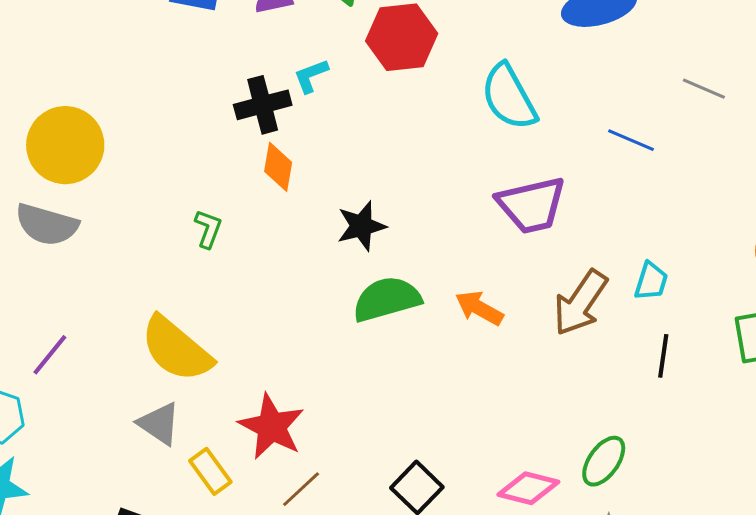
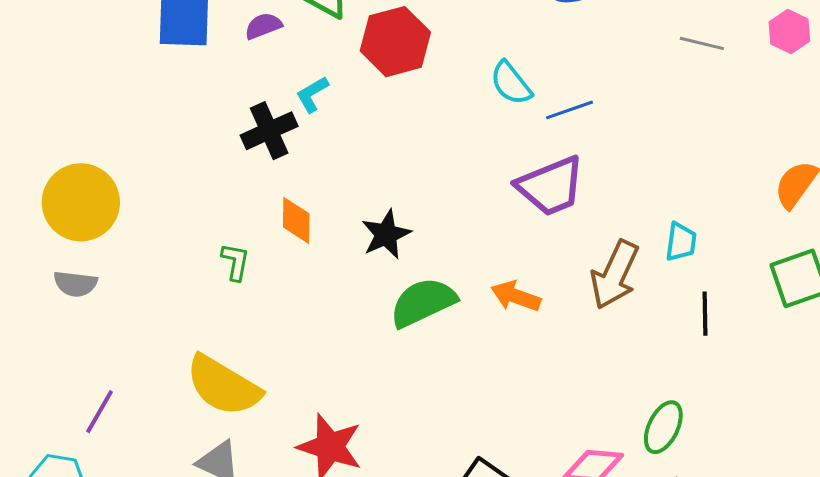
cyan semicircle: (509, 97) -> (511, 83), size x0.7
blue line: (631, 140) -> (569, 110), moved, turned -33
orange diamond: (278, 167) -> (296, 220), moved
gray semicircle: (47, 225) -> (75, 284), size x0.7

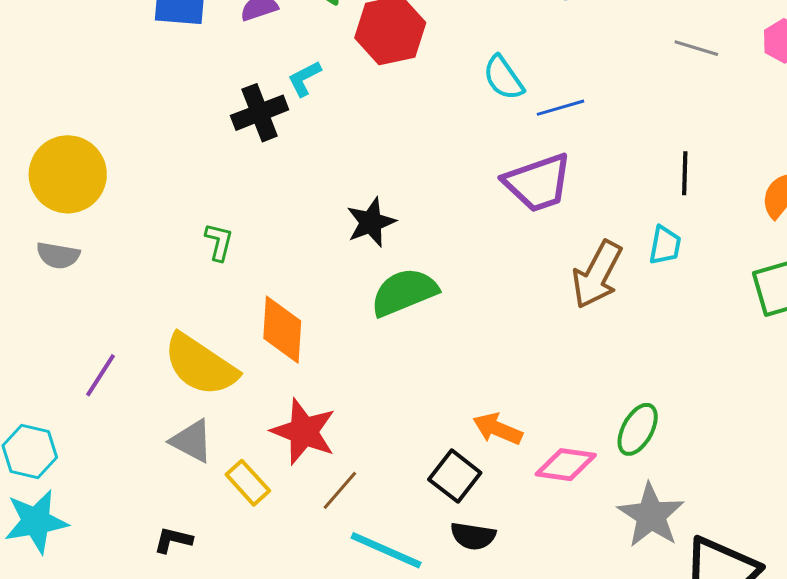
orange diamond: (296, 220) -> (282, 330), moved, size x1.4
orange arrow: (516, 296) -> (498, 429), moved
black line: (705, 314) -> (685, 173), moved
purple line: (100, 412) -> (100, 375), moved

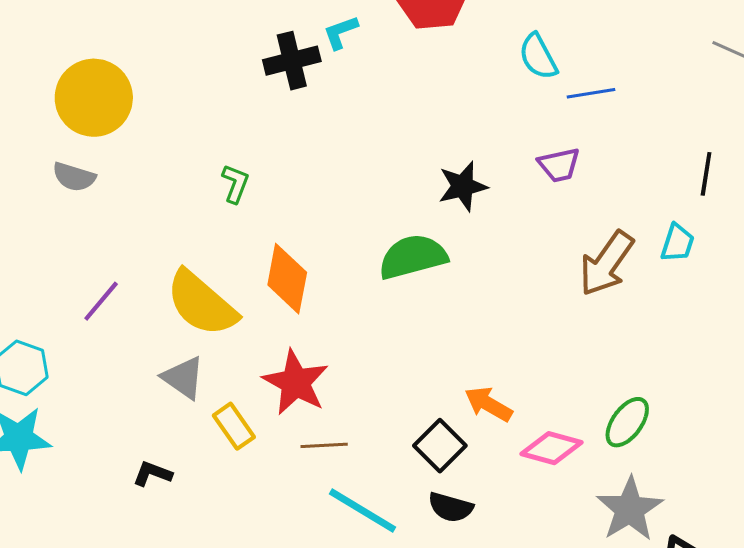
purple trapezoid: (538, 183) -> (559, 165), size x0.6
black star: (371, 222) -> (463, 186), moved
brown line: (340, 490) -> (324, 445), turned 39

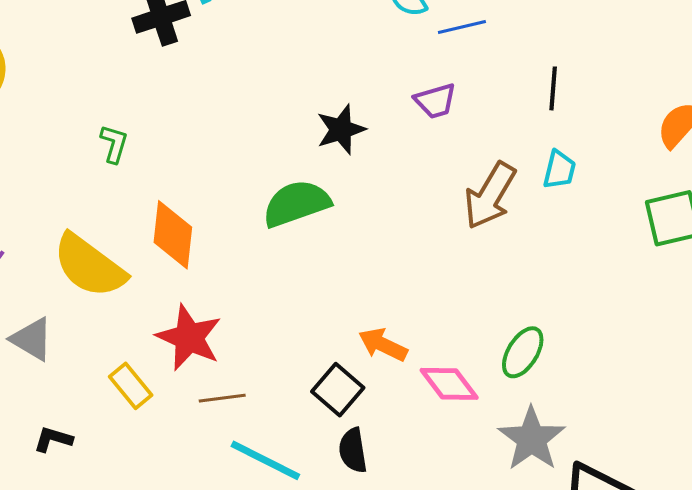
black line: (706, 174) -> (553, 88), moved
gray triangle: (183, 378) -> (32, 339), moved
pink diamond: (551, 448) -> (449, 384), turned 42
black semicircle: (451, 507) -> (353, 450), turned 69

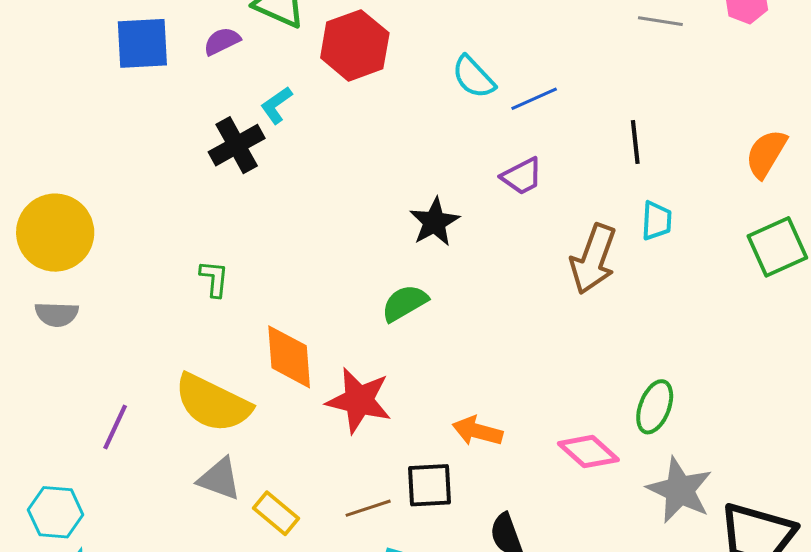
green semicircle: (296, 203) -> (405, 303), size x0.7
red star: (189, 338) -> (359, 400), moved
gray triangle: (32, 339) -> (220, 479), moved
orange arrow: (383, 345) -> (477, 431), moved
black square: (338, 390) -> (430, 485), moved, turned -33

